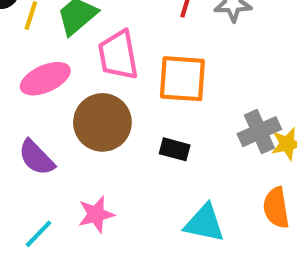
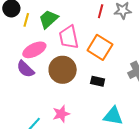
orange square: (182, 79) -> (100, 47), turned 30
purple semicircle: (36, 158) -> (25, 69), moved

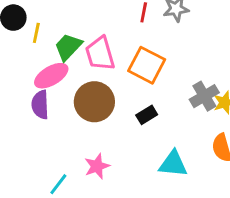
green trapezoid: (48, 19) -> (68, 47), moved
purple semicircle: (25, 69) -> (40, 105), turned 48
black rectangle: (98, 81) -> (147, 115), turned -40

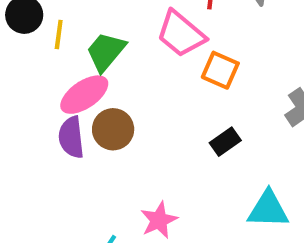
pink trapezoid: (100, 54) -> (181, 34), moved, turned -30
orange square: (147, 65) -> (220, 70), size x0.7
brown circle: (94, 102) -> (113, 129), moved, size x0.7

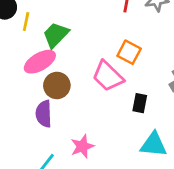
pink trapezoid: (181, 34) -> (108, 76), moved
purple semicircle: (71, 137) -> (44, 114), moved
black rectangle: (225, 142) -> (140, 103), moved, turned -48

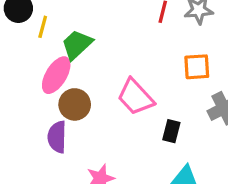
orange square: (129, 52) -> (197, 67), moved, turned -35
pink ellipse: (40, 62) -> (56, 75), turned -32

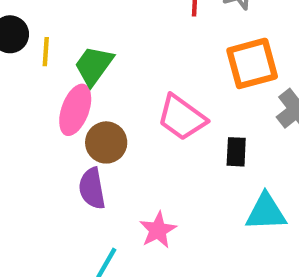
orange square: (197, 67) -> (252, 63), size x1.4

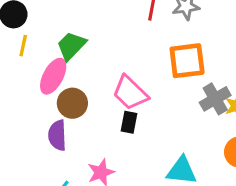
yellow line: (46, 52) -> (23, 46), moved
black rectangle: (236, 152) -> (129, 122), moved

